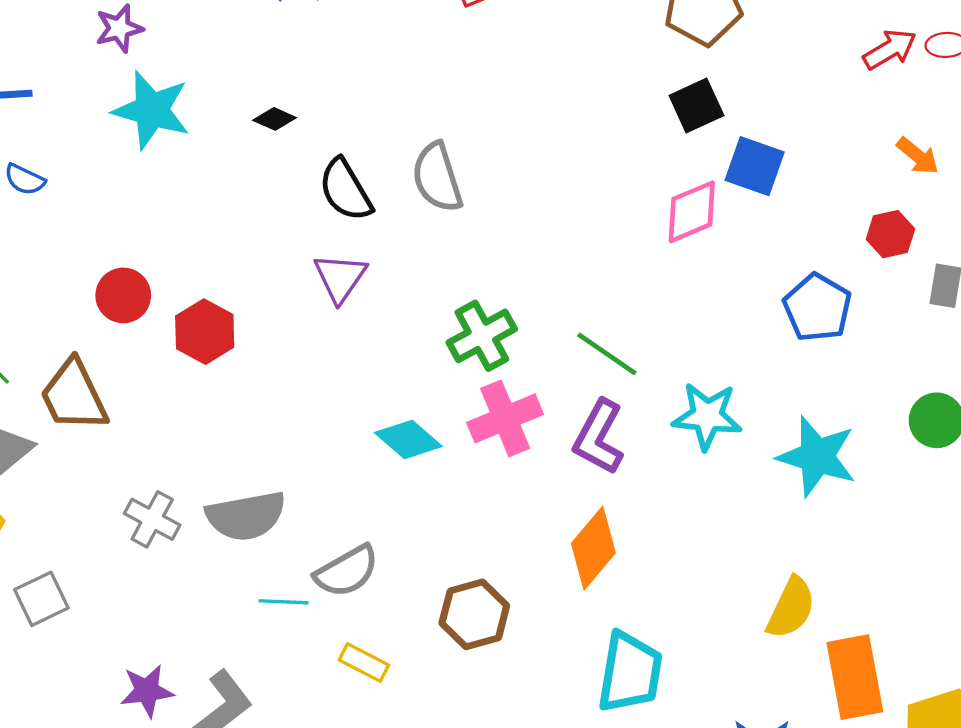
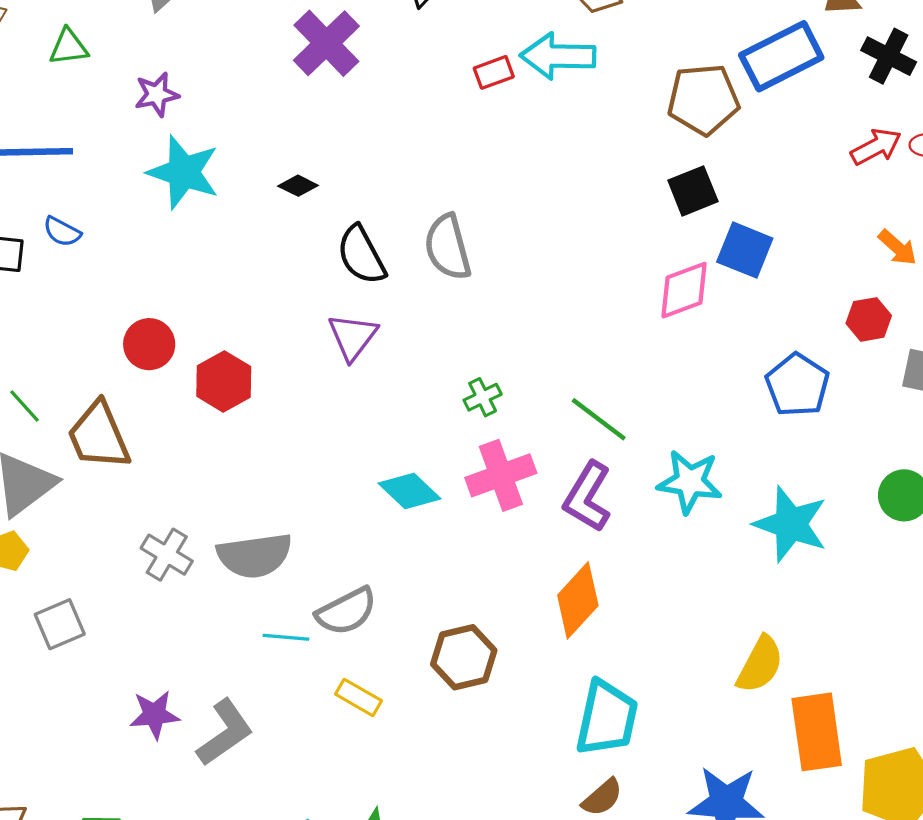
green cross: (482, 336) -> (483, 397), size x0.6

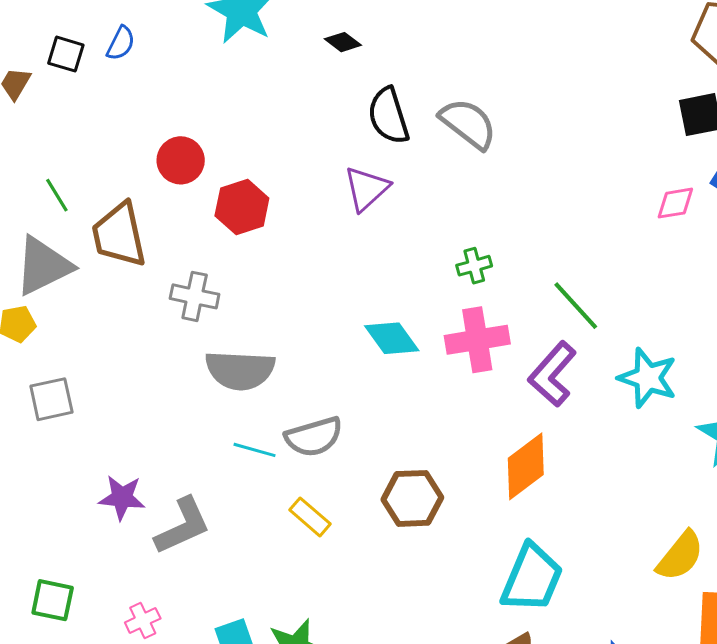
blue semicircle: (62, 232) -> (121, 43), turned -102
gray semicircle: (448, 247) -> (468, 124), turned 132
pink diamond: (684, 290) -> (675, 203), size x0.7
gray cross: (167, 555) -> (195, 296), moved, turned -30

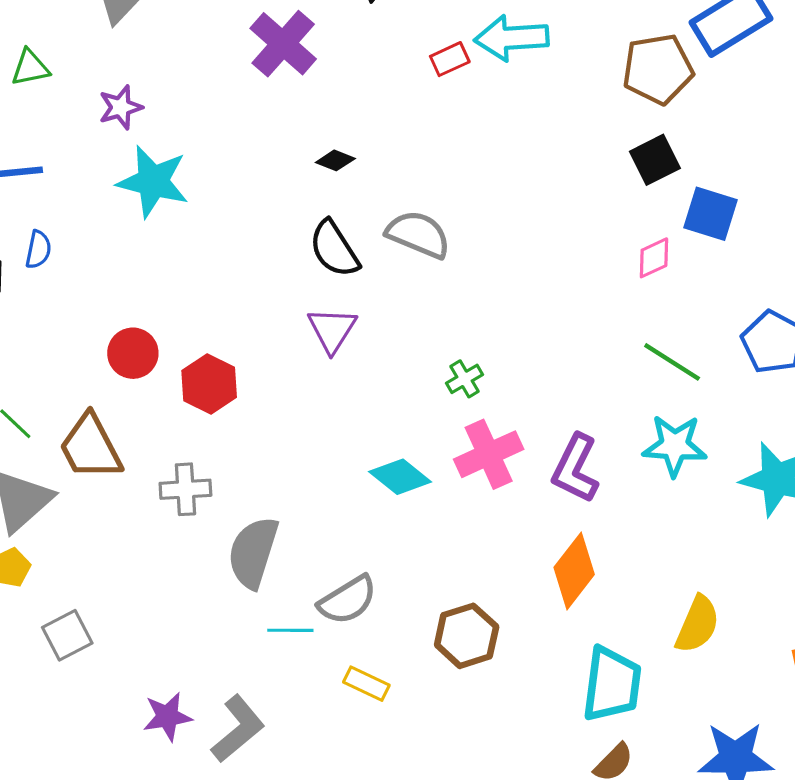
black diamond: (343, 42) -> (335, 160), moved
green line: (576, 306) -> (672, 362), moved
gray semicircle: (240, 370) -> (253, 552), turned 120
yellow semicircle: (680, 556) -> (697, 624), moved

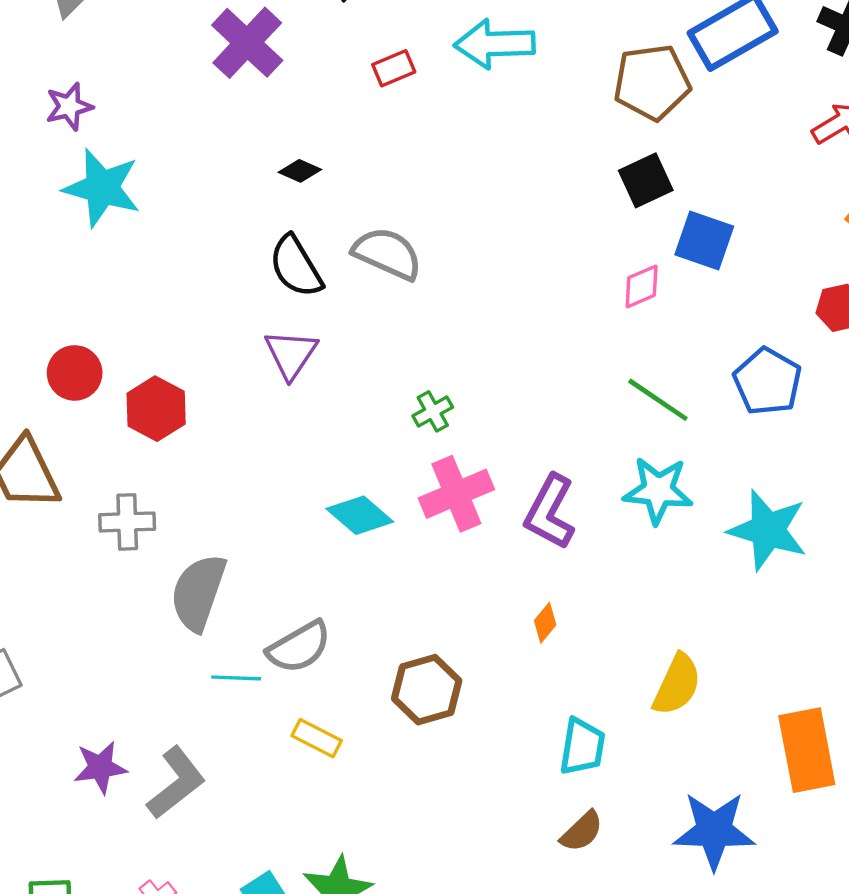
red rectangle: (450, 59) -> (394, 68), moved
orange diamond: (574, 571) -> (545, 623), size x0.5
cyan trapezoid: (612, 684) -> (582, 747), size x0.7

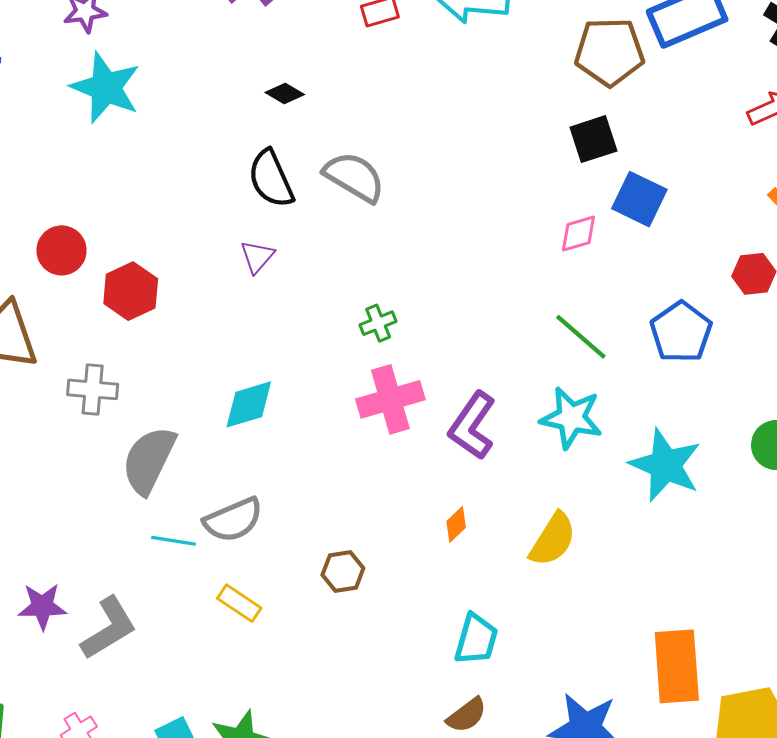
purple triangle: (291, 354) -> (257, 257), size x0.7
cyan diamond: (360, 515) -> (249, 404), moved, turned -64
yellow semicircle: (677, 685) -> (553, 539), moved
brown hexagon: (427, 690) -> (343, 572), size x0.7

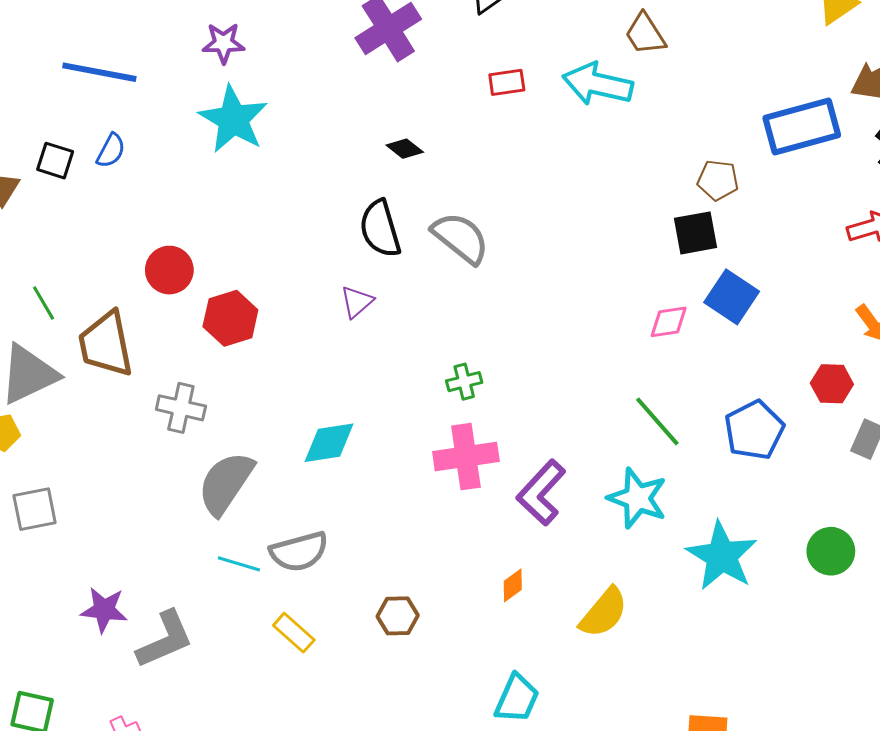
brown pentagon: (609, 52) -> (718, 180), moved, size x0.6

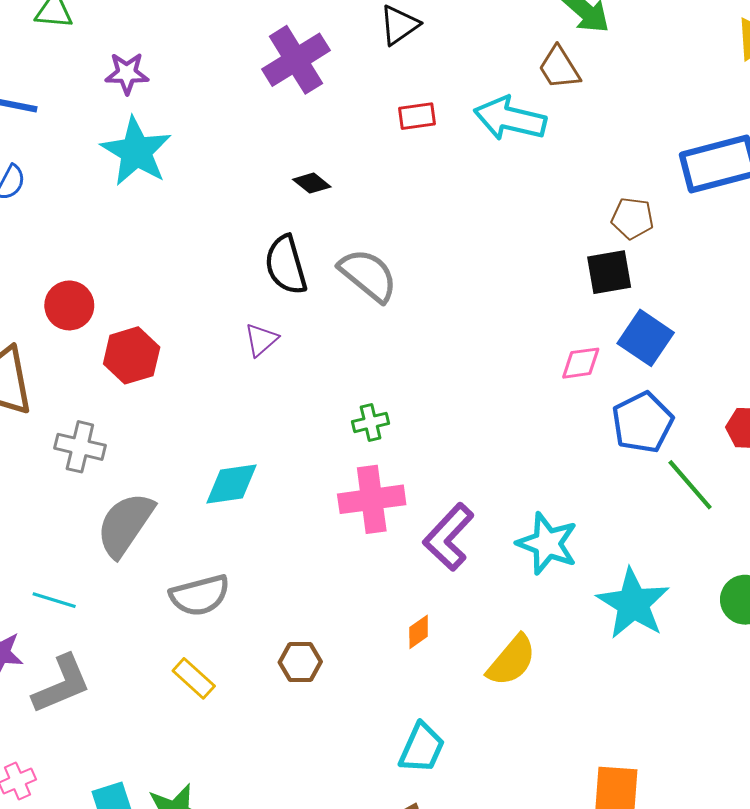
green line: (657, 421) -> (690, 485), moved
blue pentagon: (754, 430) -> (642, 422), moved
cyan line: (239, 564) -> (54, 600), moved

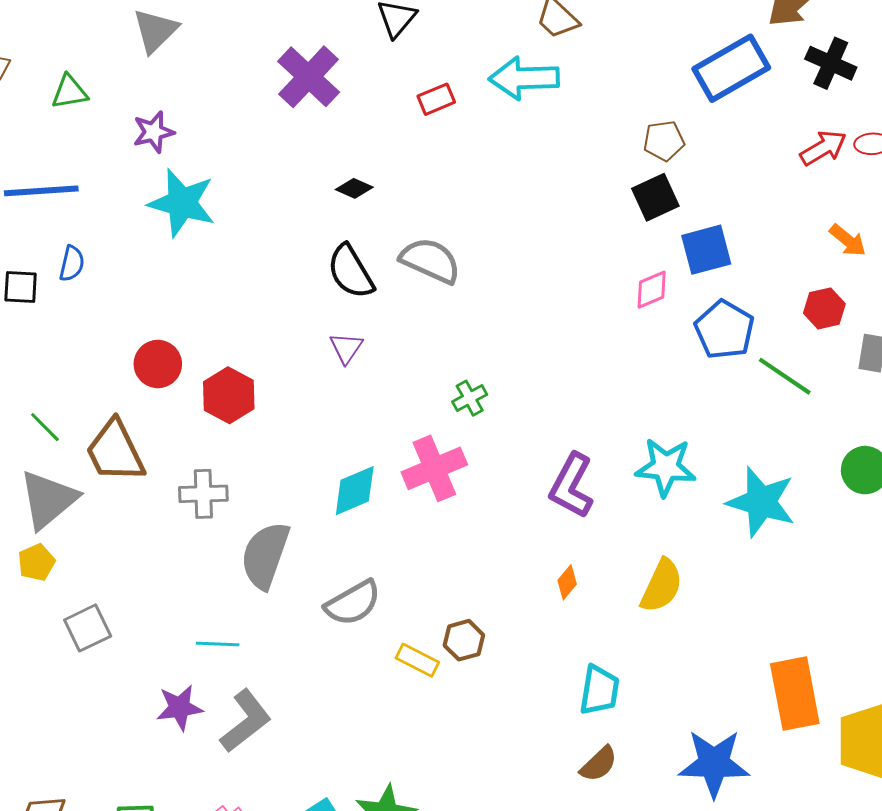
blue square: (646, 338) -> (706, 250), turned -34
pink cross: (372, 499) -> (434, 468), moved
yellow rectangle: (194, 678) -> (417, 660), moved

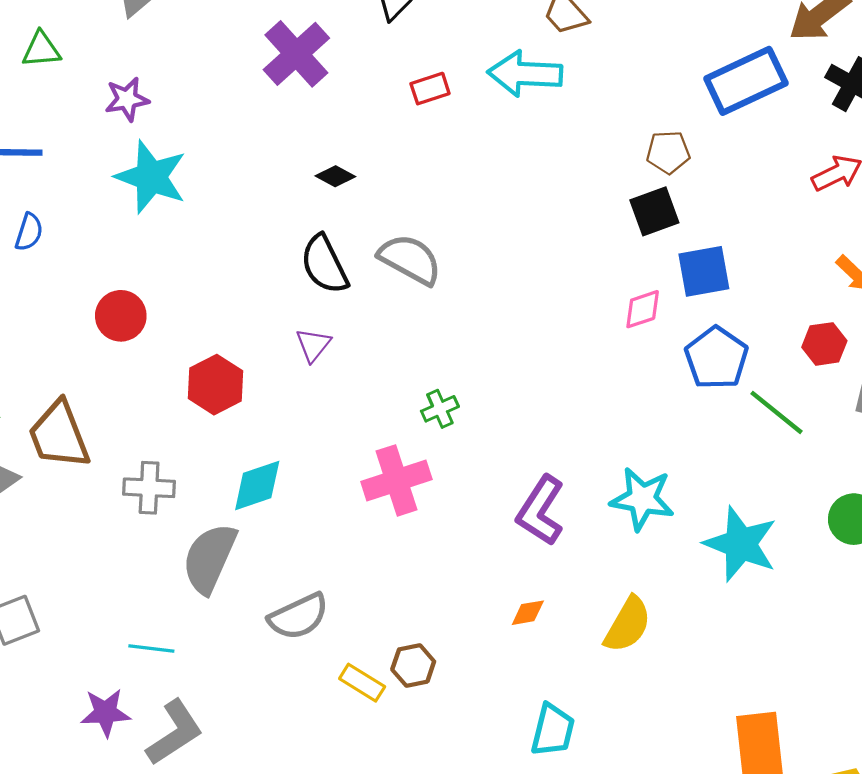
red circle: (158, 364) -> (121, 316), moved
red hexagon: (229, 395) -> (215, 385), moved
cyan diamond: (355, 491) -> (257, 485), moved
orange diamond: (567, 582) -> (528, 613), turned 36

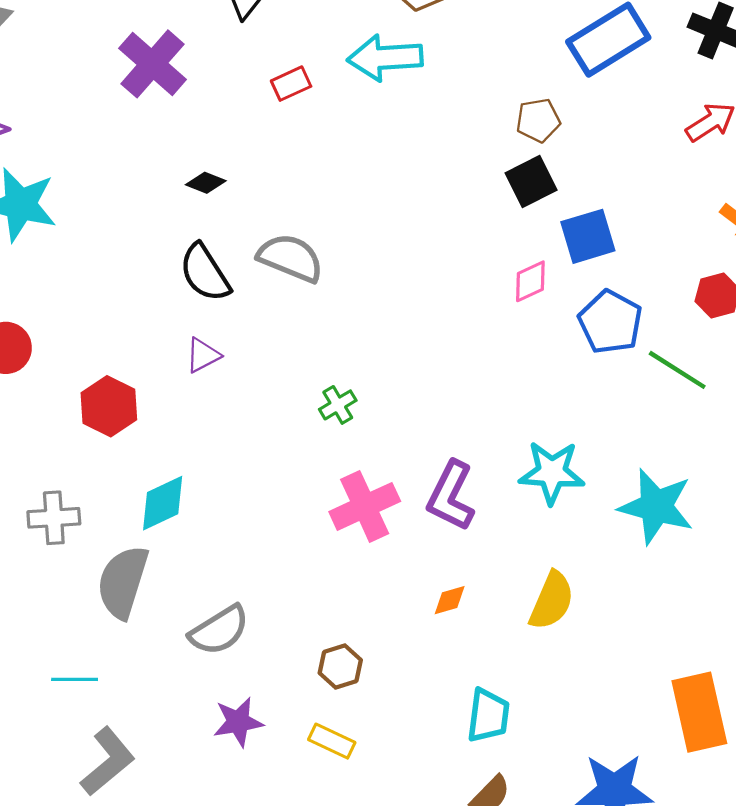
purple triangle: (313, 345) -> (203, 355), turned 30
pink cross: (396, 480) -> (365, 506), moved
yellow rectangle: (362, 683) -> (332, 741), moved
purple star: (106, 713) -> (238, 722), moved

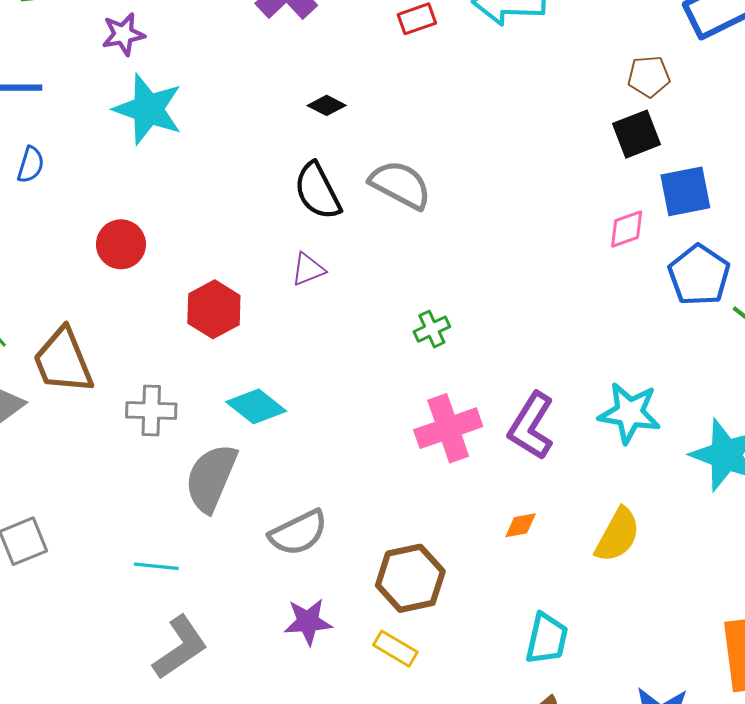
cyan diamond: (163, 503) -> (256, 406), turned 58
brown hexagon: (340, 666) -> (410, 578), size x1.6

